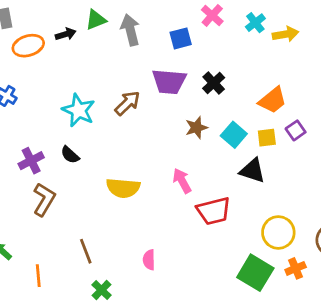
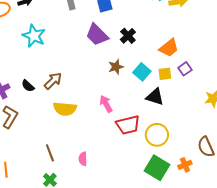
purple trapezoid: (169, 82) -> (97, 35), turned 40
brown arrow: (127, 103) -> (53, 81), moved
cyan star: (79, 110) -> (34, 36), moved
yellow circle: (278, 232) -> (157, 135), moved
brown line: (86, 251) -> (50, 153), moved

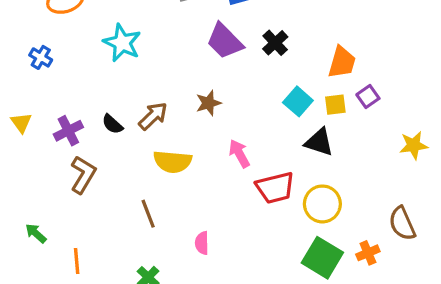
orange trapezoid: (169, 48) -> (342, 62), turned -35
brown star: (116, 67) -> (208, 103), moved
brown line: (50, 153) -> (148, 214), moved

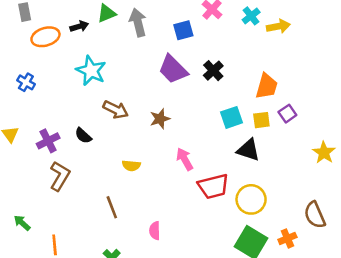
cyan square: (298, 101) -> (232, 117), turned 30
brown arrow: (153, 116) -> (116, 110), moved, turned 70
yellow star: (414, 145) -> (324, 153), turned -30
yellow semicircle: (173, 162) -> (131, 166), size x0.6

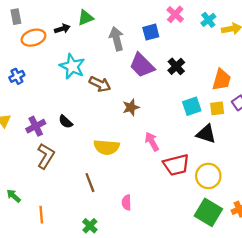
gray arrow: (138, 22) -> (116, 39), moved
blue cross: (26, 82) -> (17, 76), turned 32
brown arrow: (116, 110) -> (100, 84), moved
yellow semicircle: (131, 166) -> (107, 147), size x1.6

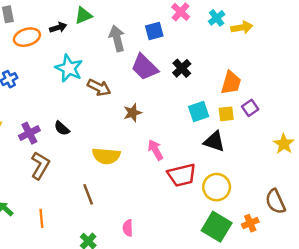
pink semicircle: (126, 202) -> (128, 228), moved
orange line: (41, 215) -> (41, 218), moved

